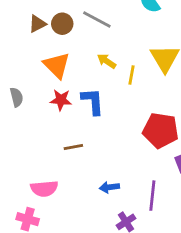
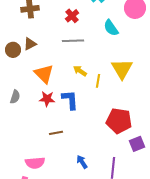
gray line: (97, 20) -> (73, 41), turned -30
brown circle: (62, 24) -> (13, 50), moved
gray semicircle: (17, 97) -> (15, 97), turned 32
blue arrow: (109, 187) -> (82, 162), turned 64

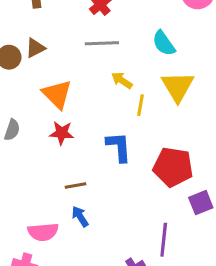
cyan semicircle: (111, 28) -> (164, 43), moved
yellow arrow: (80, 71) -> (122, 80), moved
blue L-shape: (70, 100) -> (119, 147), moved
blue arrow: (82, 162) -> (80, 216), moved

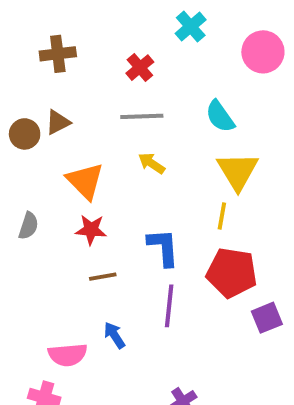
yellow arrow: (122, 80) -> (152, 163), moved
yellow line: (140, 105) -> (222, 216), moved
brown line: (76, 186) -> (103, 277), moved
purple line: (164, 240) -> (169, 306), moved

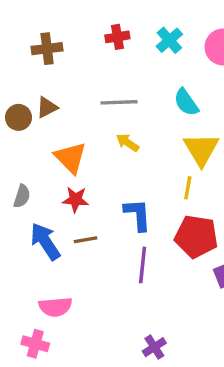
cyan cross: (191, 27) -> (169, 40), moved
red cross: (140, 68) -> (117, 37), moved, turned 30
blue arrow: (114, 335) -> (45, 241), moved, size x1.6

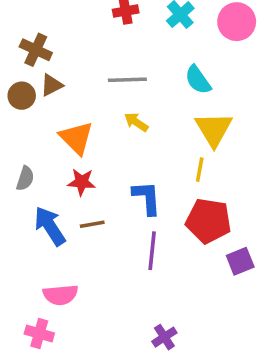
brown cross: (47, 49) -> (36, 50), moved, turned 32

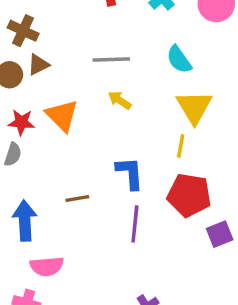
red star: (82, 182) -> (21, 122), moved
blue arrow: (50, 226) -> (25, 221), moved, turned 30

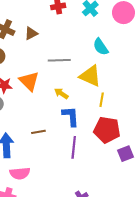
gray line: (111, 60) -> (59, 60), moved
brown triangle: (38, 65) -> (31, 33), moved
yellow arrow: (120, 100) -> (61, 93), moved
yellow triangle: (194, 107) -> (90, 76), moved, turned -35

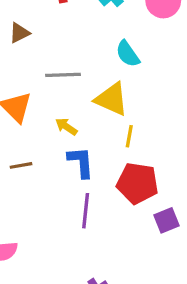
brown line: (38, 132) -> (21, 165), moved

